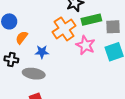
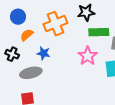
orange cross: (64, 29) -> (55, 24), moved
gray ellipse: (34, 74) -> (31, 73), turned -35

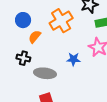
blue star: (43, 53) -> (73, 59), moved
gray ellipse: (31, 73) -> (45, 73), turned 30

